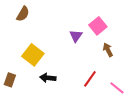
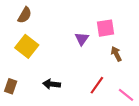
pink square: (98, 26) -> (106, 28), turned 30
yellow square: (33, 55) -> (27, 46), moved

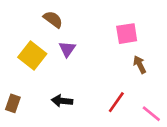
brown semicircle: (25, 15) -> (53, 19), moved, turned -84
purple triangle: (82, 39) -> (67, 49), moved

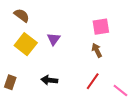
brown semicircle: (53, 19) -> (22, 15), moved
brown arrow: (140, 65) -> (97, 50), moved

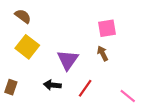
purple triangle: (54, 39) -> (68, 60), moved, size x1.5
red line: (93, 81) -> (85, 88), moved

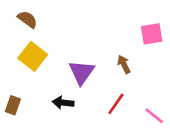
pink square: (107, 28) -> (152, 34), moved
red line: (85, 88) -> (116, 104), moved

